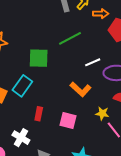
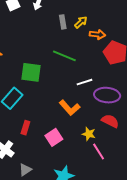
green line: (70, 38) -> (64, 56), turned 45
pink square: (68, 121) -> (54, 137), turned 36

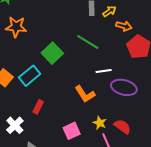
green square: (31, 72) -> (52, 53), turned 30
red semicircle: (110, 121) -> (122, 126), moved
pink square: (54, 137) -> (72, 131), moved

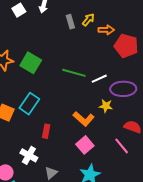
green line: (88, 42) -> (74, 73), moved
green square: (52, 53) -> (31, 63), moved
orange L-shape: (85, 94) -> (84, 119), moved
yellow star: (100, 123) -> (106, 106), moved

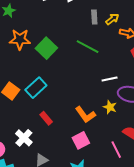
green line: (74, 73) -> (88, 47), moved
red rectangle: (46, 131) -> (46, 118), turned -64

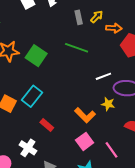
pink line: (116, 150) -> (111, 150), moved

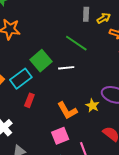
green square: (36, 56) -> (41, 61), moved
white line: (103, 76) -> (66, 68), moved
red rectangle: (47, 125) -> (29, 100), moved, turned 56

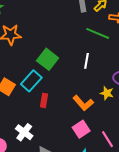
green line: (76, 43) -> (98, 33), moved
white line: (66, 68) -> (87, 61), moved, turned -63

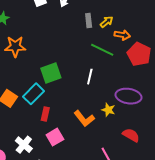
green square: (48, 59) -> (51, 73), turned 30
pink square: (81, 129) -> (55, 137), moved

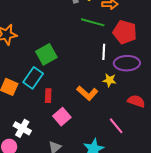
red pentagon: (139, 54) -> (125, 32), moved
white line: (90, 77) -> (104, 52), moved
white cross: (24, 145) -> (22, 128), moved

